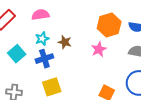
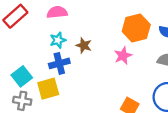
cyan square: (17, 54) -> (22, 76), moved
yellow square: (52, 87) -> (48, 89), moved

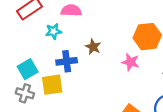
cyan star: (58, 40) -> (53, 31), moved
pink star: (123, 56) -> (130, 62), turned 30

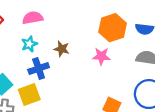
cyan star: (53, 31) -> (29, 44), moved

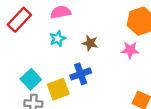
blue cross: (39, 69) -> (81, 74), moved

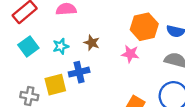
cyan star: (58, 39) -> (61, 46), moved
cyan square: (31, 79) -> (28, 46), moved

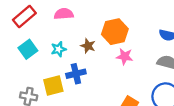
orange hexagon: (144, 27) -> (115, 32), moved

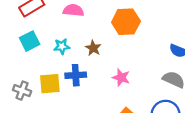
orange hexagon: (115, 32) -> (126, 22), moved
pink star: (125, 56) -> (121, 77), moved

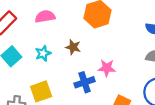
blue cross: (76, 75) -> (85, 82), moved

